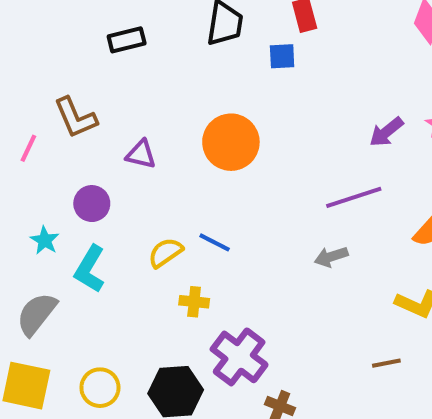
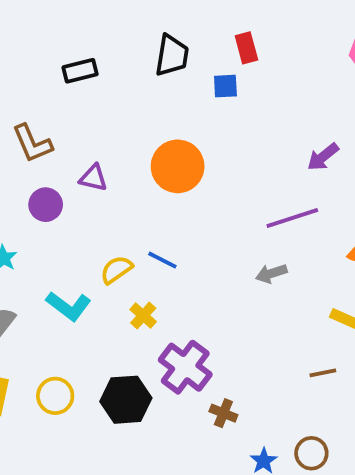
purple circle: (92, 204) -> (46, 205), moved
cyan L-shape: (90, 269) -> (69, 306), moved, turned -84
yellow cross: (194, 302) -> (143, 316), turned 36

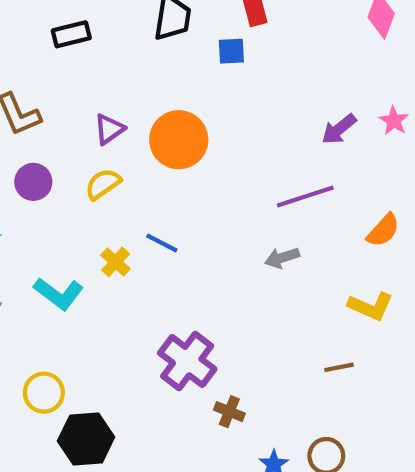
purple triangle: (93, 178) -> (109, 129), moved, turned -48
yellow semicircle: (116, 270) -> (103, 184), moved
yellow cross: (143, 316) -> (116, 262), moved
black hexagon: (126, 400) -> (86, 439), moved

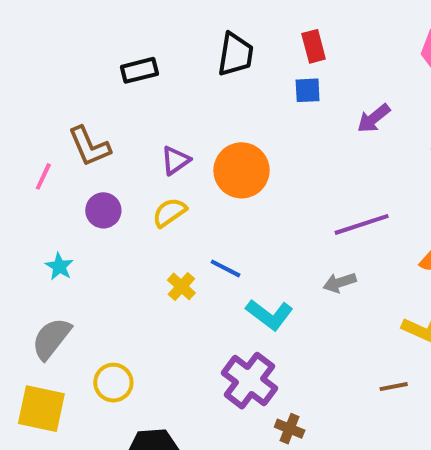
blue square: (231, 51) -> (308, 90), moved
purple arrow: (339, 129) -> (374, 118), moved
cyan L-shape: (59, 294) -> (270, 315), moved
yellow circle: (44, 393) -> (113, 383), moved

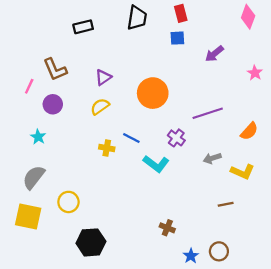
orange circle: (242, 170) -> (153, 93), moved
purple circle: (103, 210) -> (53, 104), moved
gray arrow: (340, 282) -> (212, 158), moved
yellow cross: (181, 286) -> (107, 148), turned -32
purple cross: (250, 381) -> (176, 138), moved, size x0.6

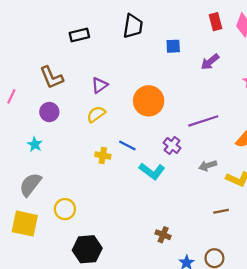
red rectangle: (181, 13) -> (216, 22), moved
pink line: (29, 86) -> (11, 96), moved

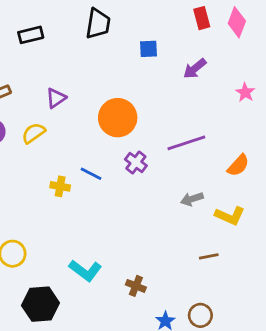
yellow semicircle: (96, 114) -> (34, 133), moved
purple cross: (172, 145) -> (136, 162), moved
cyan L-shape: (152, 171) -> (85, 270), moved

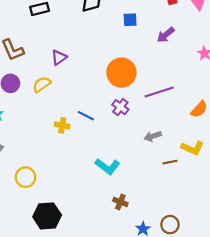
orange circle: (118, 118) -> (121, 73), moved
gray arrow: (192, 199) -> (153, 136), moved
brown line: (209, 256) -> (170, 162), moved
cyan L-shape: (85, 270) -> (107, 166), moved

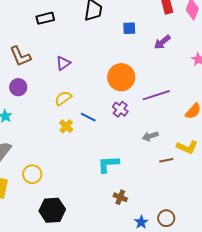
yellow semicircle: (42, 84) -> (63, 98), moved
yellow cross: (62, 125) -> (66, 126), turned 32
cyan L-shape: (107, 166) -> (108, 164), turned 140

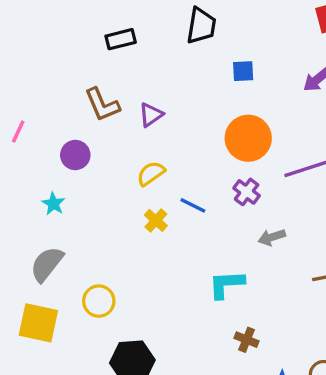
blue square: (129, 28) -> (243, 71), moved
brown L-shape: (20, 56) -> (102, 105), moved
gray arrow: (150, 136) -> (272, 237), moved

